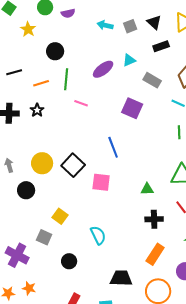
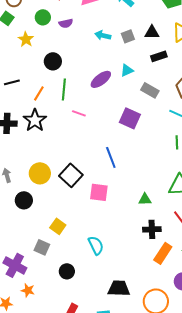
black triangle: (154, 22) -> (152, 32), turned -42
orange line: (41, 83) -> (39, 93), turned -42
black star: (37, 110) -> (35, 120), size x1.6
orange rectangle: (155, 254) -> (163, 253), moved
orange star: (29, 288) -> (28, 290), moved

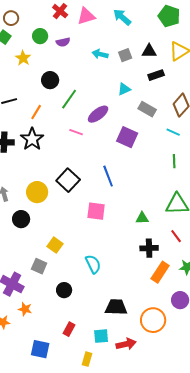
purple ellipse: (101, 79) -> (98, 114), moved
green line: (64, 89) -> (69, 99), moved, turned 30
black square: (71, 175) -> (68, 180), moved

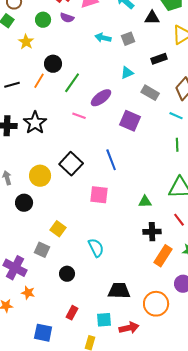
purple semicircle: (63, 42) -> (67, 18), moved, turned 32
black triangle: (149, 51) -> (152, 18), moved
orange line: (36, 112) -> (39, 81), moved

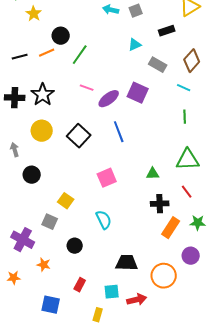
orange line: (39, 81) -> (47, 53), turned 35
purple ellipse: (101, 98) -> (109, 99), moved
yellow circle: (40, 176) -> (42, 131), moved
pink square: (99, 195) -> (107, 178), moved, turned -30
orange star: (28, 293) -> (44, 265), moved

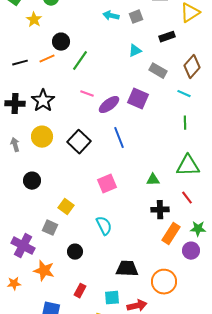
gray arrow: (15, 150) -> (15, 145), moved
purple circle: (191, 256) -> (191, 251), moved
orange star: (44, 265) -> (44, 271), size x1.5

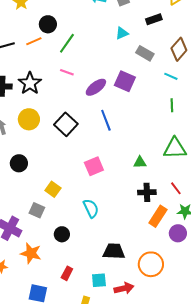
pink line: (87, 94) -> (67, 72), moved
red line: (187, 198) -> (176, 188), moved

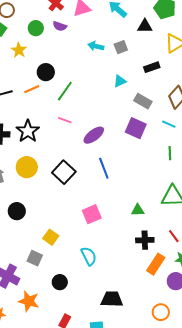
purple square: (125, 81) -> (136, 128), moved
orange circle: (151, 264) -> (161, 312), moved, size x0.7

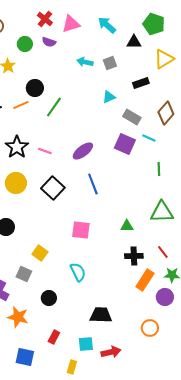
pink line: (65, 120) -> (45, 151), moved
cyan line: (169, 124) -> (149, 138), moved
pink square: (92, 214) -> (81, 230), turned 30

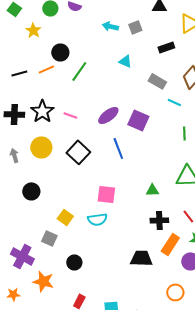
cyan triangle: (109, 97) -> (125, 61), moved, turned 48
purple square: (125, 144) -> (138, 120), moved
cyan semicircle: (78, 272) -> (97, 219), moved, turned 108
black trapezoid: (101, 315) -> (141, 258), moved

